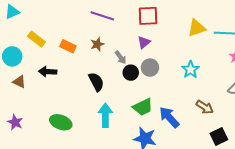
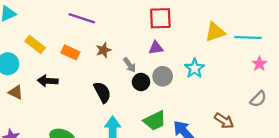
purple line: (102, 16) -> (82, 18), moved
purple triangle: (144, 42) -> (156, 48), turned 32
cyan star: (190, 70) -> (195, 68), moved

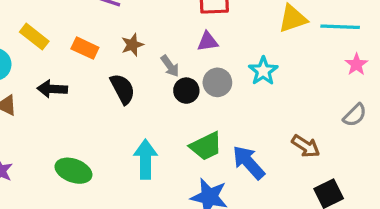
black semicircle: (102, 92) -> (123, 89), moved

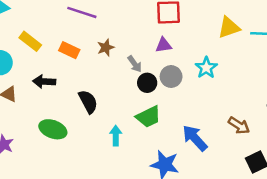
black semicircle: (123, 89) -> (88, 102), moved
green trapezoid: (206, 146) -> (148, 117), moved
cyan arrow: (145, 159) -> (116, 136), size x0.7
green ellipse: (73, 171) -> (53, 129), moved

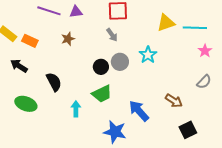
purple triangle: (164, 45) -> (76, 12), moved
orange rectangle: (69, 50) -> (30, 41), moved
gray arrow: (135, 64) -> (112, 35), moved
black arrow: (44, 82) -> (19, 66), turned 30

